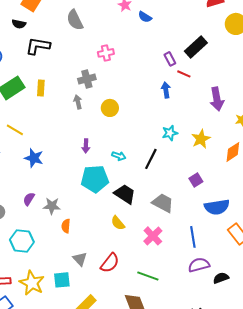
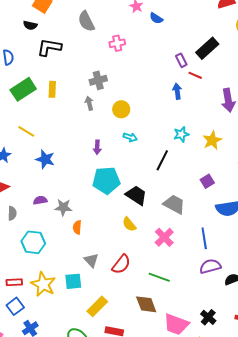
pink cross: (106, 53) -> (117, 43), moved
cyan arrow: (119, 156) -> (130, 137), moved
purple semicircle: (29, 199) -> (40, 200), turned 48

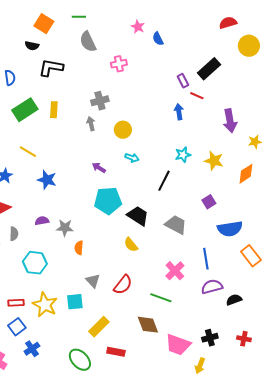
blue semicircle: (156, 18) -> (158, 39), turned 32
yellow star: (212, 140) -> (214, 161), turned -30
purple arrow: (97, 147) -> (99, 168), turned 120
pink cross: (164, 237) -> (175, 271), moved
black cross: (208, 317) -> (210, 338), turned 35

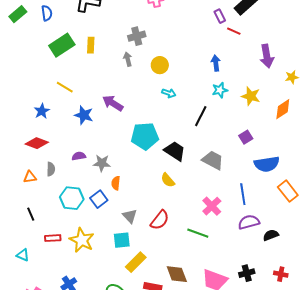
blue arrow: (179, 112) -> (216, 63), moved
purple arrow: (99, 168) -> (113, 103), moved, size x1.5
cyan square: (75, 302) -> (122, 240), moved
brown diamond: (148, 325) -> (177, 274), moved
blue square: (17, 327) -> (99, 199), moved

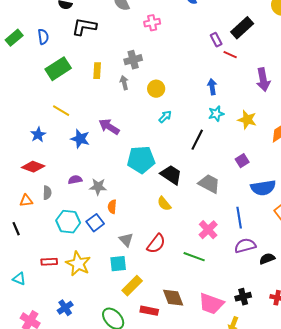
yellow rectangle: (91, 45) -> (97, 71), moved
cyan arrow: (169, 93) -> (165, 117), turned -64
black line: (31, 214) -> (16, 229), moved

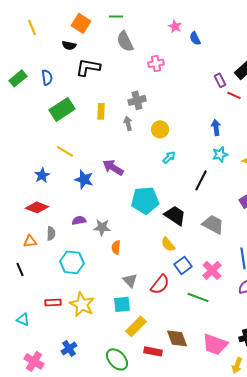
blue square: (95, 223) -> (183, 265), moved

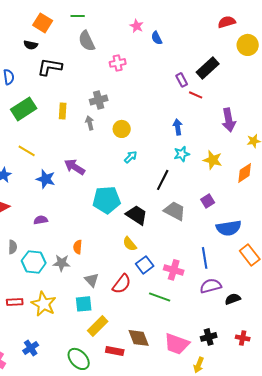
gray trapezoid: (213, 224) -> (175, 211), moved
gray star: (102, 227) -> (62, 263), moved
gray semicircle: (51, 233) -> (13, 247), moved
pink cross: (212, 270) -> (174, 270), turned -30

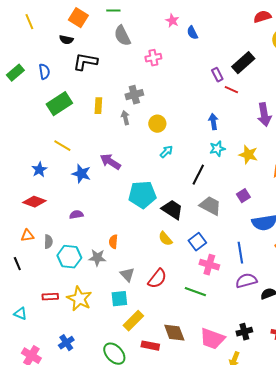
blue square: (145, 265) -> (197, 242), moved

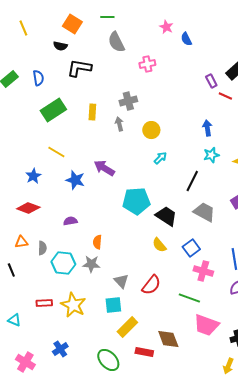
orange semicircle: (113, 242) -> (97, 242), moved
pink trapezoid: (212, 339) -> (206, 325), moved

